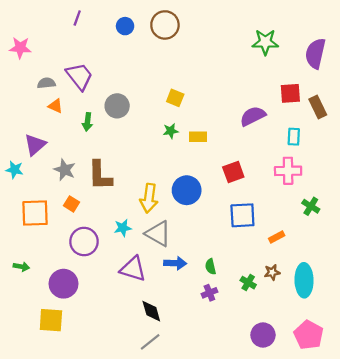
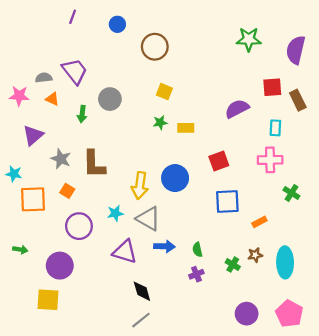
brown circle: (165, 25) -> (155, 47), moved
pink star: (20, 48) -> (19, 96), moved
cyan star: (14, 170) -> (14, 174), moved

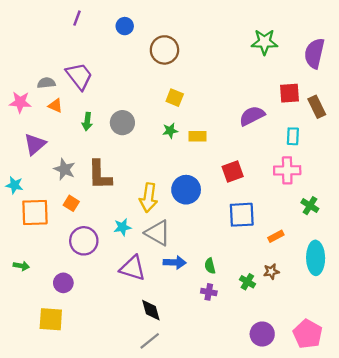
gray circle: (110, 99) -> (122, 123), moved
cyan ellipse: (285, 262) -> (316, 258), moved
purple circle: (60, 266) -> (63, 283), size x0.7
purple cross: (196, 274) -> (209, 292), turned 32

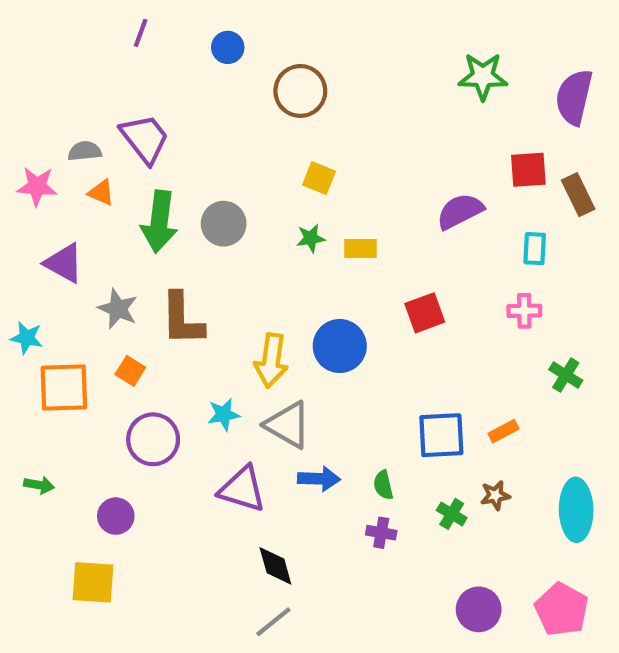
green arrow: (87, 122) -> (159, 222), size x1.8
purple triangle: (35, 144) -> (64, 263), turned -50
pink cross: (287, 170) -> (524, 311), size x0.7
blue square: (242, 215) -> (441, 435), moved
cyan ellipse: (316, 258) -> (576, 510), moved

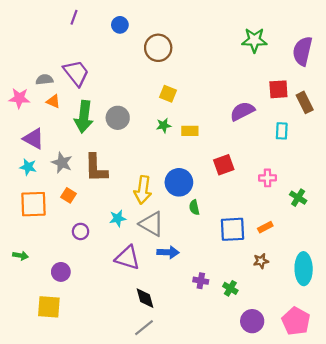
pink cross: (524, 311) -> (267, 178), moved
cyan star: (27, 338) -> (28, 167), moved
purple circle: (153, 439) -> (81, 231), size x0.6
green semicircle: (383, 485) -> (194, 207), moved
green cross: (452, 514) -> (230, 288), moved

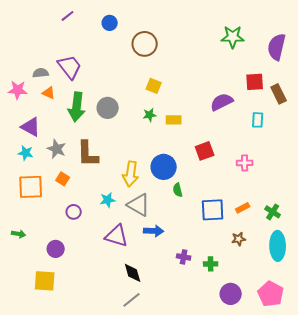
purple line: (74, 17) -> (68, 16), turned 32
green cross: (298, 198) -> (273, 212), moved
green cross: (230, 288) -> (211, 264), turned -32

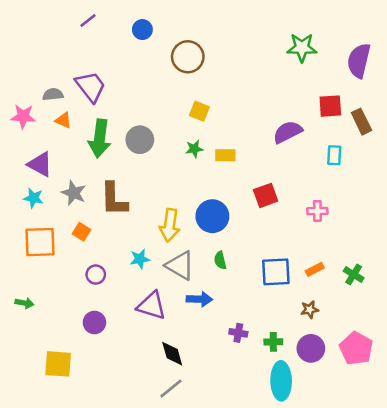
green semicircle: (178, 190) -> (220, 260), moved
cyan ellipse: (278, 246) -> (281, 381), moved
purple circle: (56, 249) -> (94, 322), moved
purple circle: (231, 294) -> (311, 348), moved
pink pentagon: (271, 294) -> (356, 348), moved

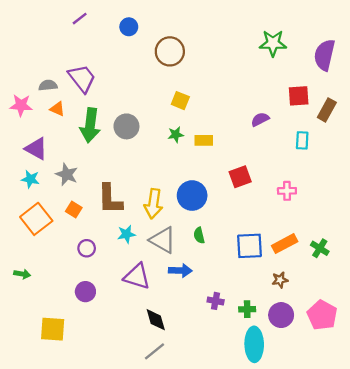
brown rectangle: (361, 122) -> (327, 110), turned 55
purple semicircle: (288, 132) -> (260, 119), size x0.7
brown L-shape: (114, 199) -> (110, 199), moved
orange square: (40, 242) -> (36, 219), turned -36
orange rectangle: (315, 269) -> (285, 244), size x1.5

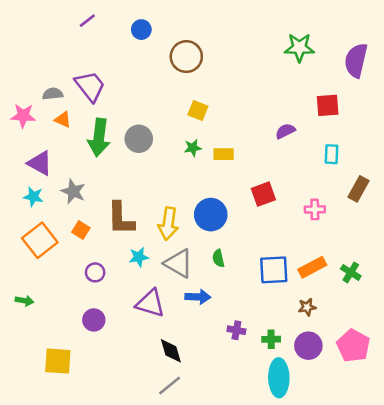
brown rectangle: (327, 110) -> (358, 189), moved

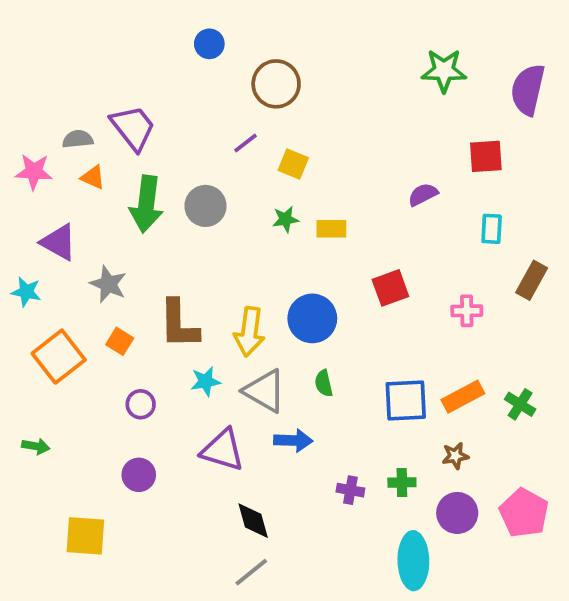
purple line: (87, 21) -> (246, 143), moved
cyan star: (33, 197) -> (26, 292), moved
green cross: (271, 339) -> (402, 482), moved

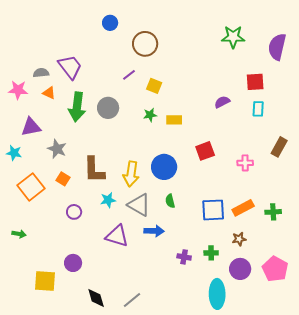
cyan rectangle: (492, 229) -> (258, 109), moved
purple triangle: (59, 242) -> (31, 127), turned -40
green cross: (520, 404) -> (273, 212), turned -35
purple circle: (139, 475) -> (73, 263), moved
black diamond: (253, 521) -> (96, 298), moved

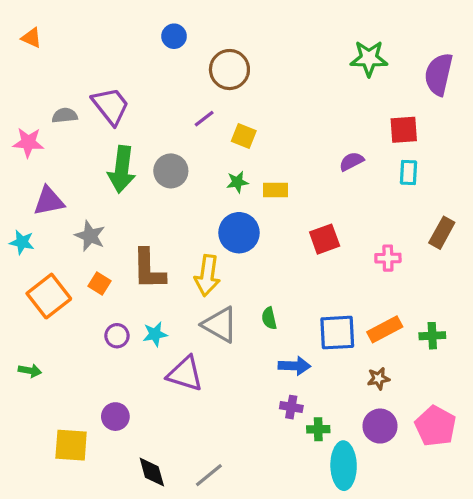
orange triangle: (49, 93) -> (31, 38), moved
blue circle: (164, 167) -> (239, 233), moved
cyan star: (108, 200) -> (155, 334), moved
blue arrow: (154, 231) -> (294, 366), moved
green cross: (211, 253) -> (318, 429), moved

